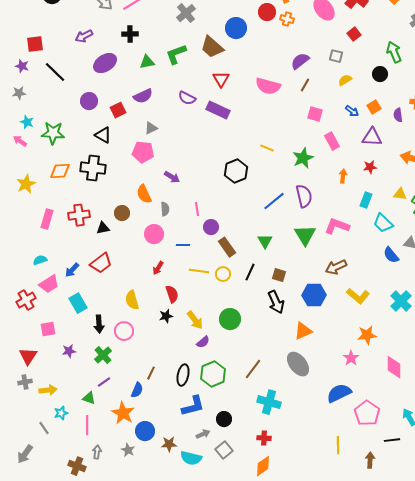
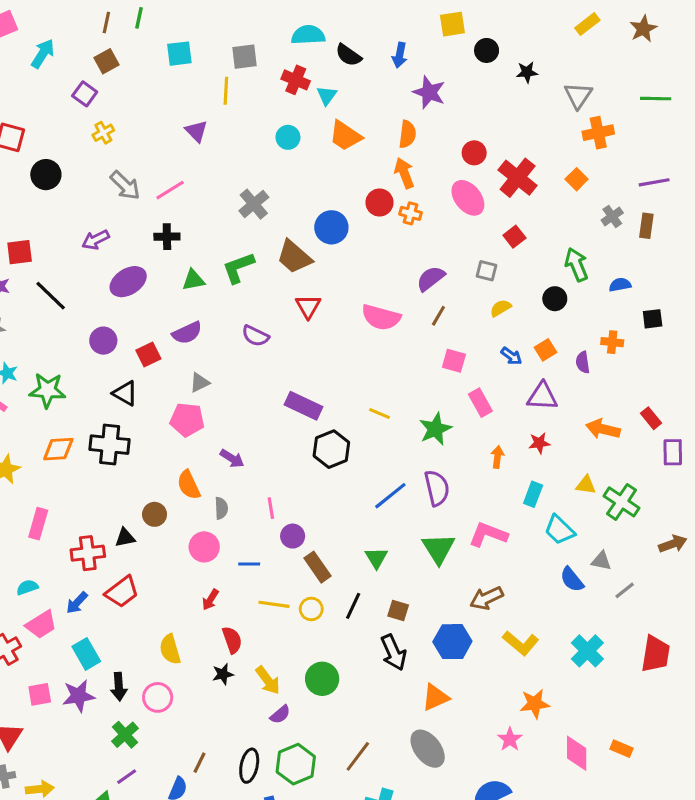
purple rectangle: (218, 110) -> (303, 406), moved
red cross: (79, 215) -> (88, 553), moved
purple star: (69, 351) -> (79, 696), moved, size x1.5

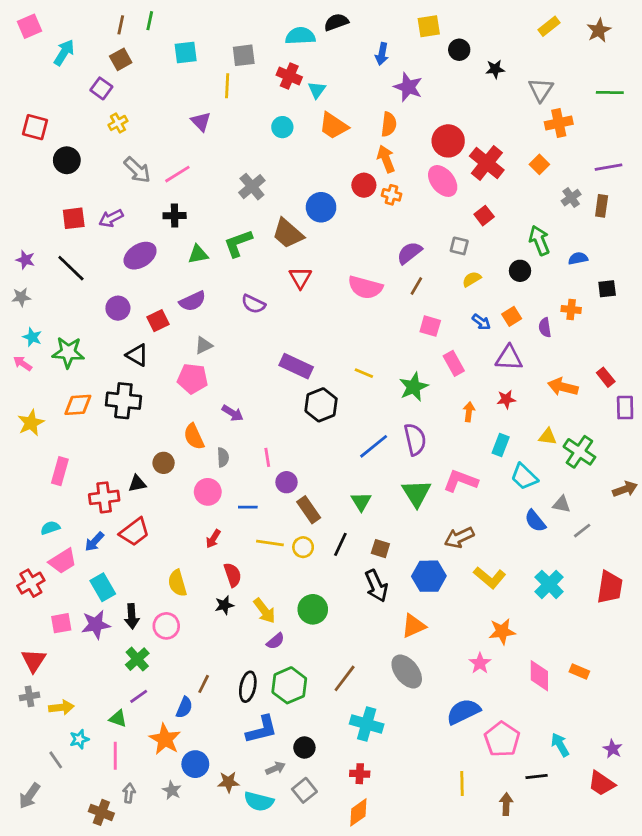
black semicircle: (348, 55) -> (336, 22), moved, turned 125
red circle: (474, 153) -> (448, 141), size x1.5
red square: (20, 252) -> (74, 218), moved

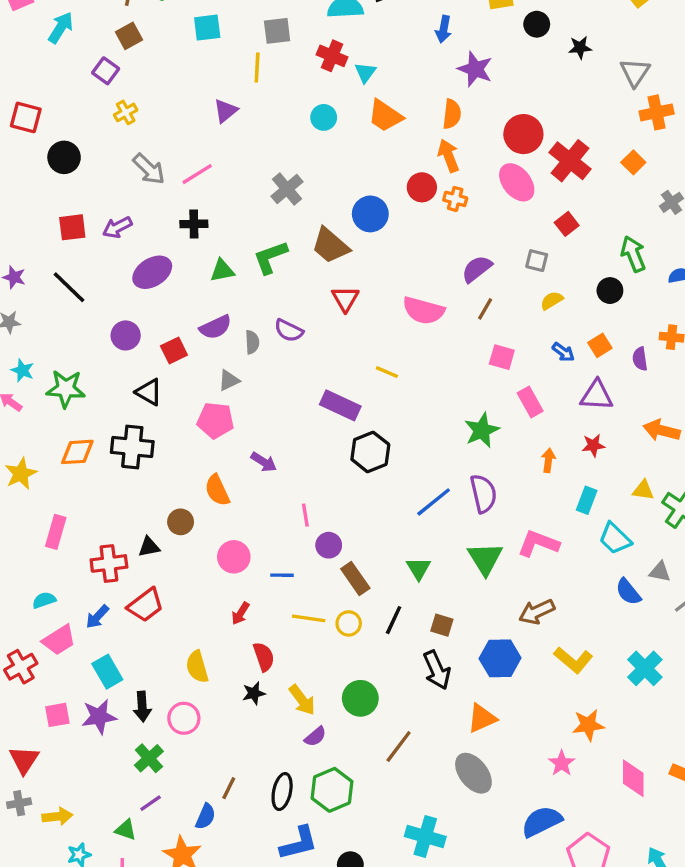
purple triangle: (201, 122) -> (225, 111), turned 35
yellow line: (364, 373) -> (387, 372), moved
gray semicircle: (223, 457) -> (252, 342), moved
brown line: (345, 678) -> (399, 747), moved

